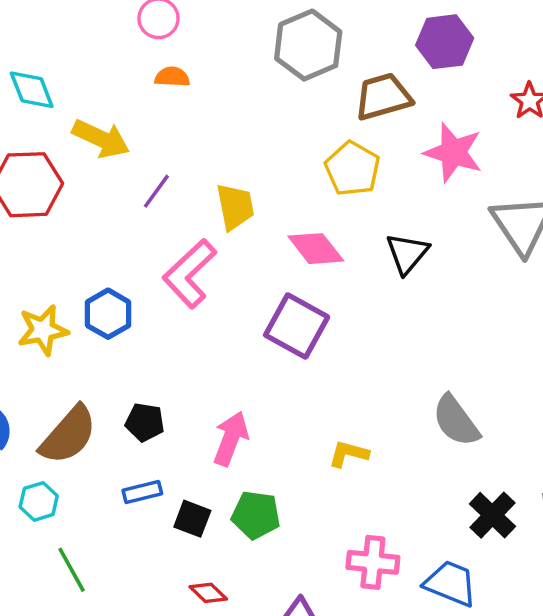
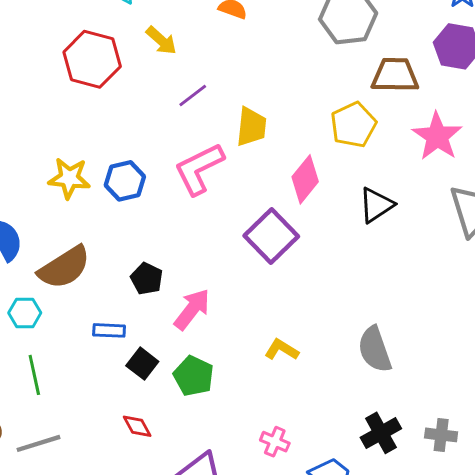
yellow arrow: (101, 139) -> (161, 40), size x0.7
pink diamond: (316, 249) -> (305, 179), turned 60
black pentagon: (145, 422) -> (147, 279), moved
pink cross: (373, 562) -> (275, 442), size x0.7

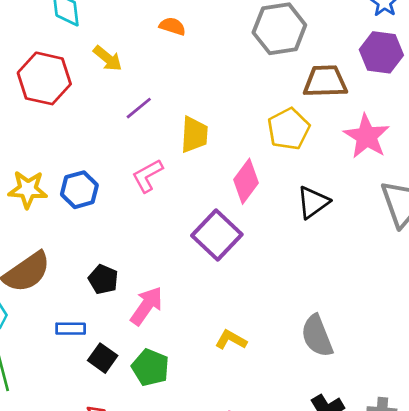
pink L-shape: (199, 169) -> (147, 176), size x0.7

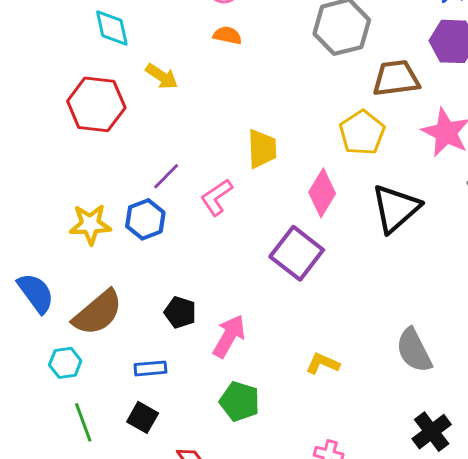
purple line: (139, 108) -> (166, 176), moved
black triangle: (313, 202) -> (396, 208), size x1.4
black square: (103, 358) -> (143, 417), moved

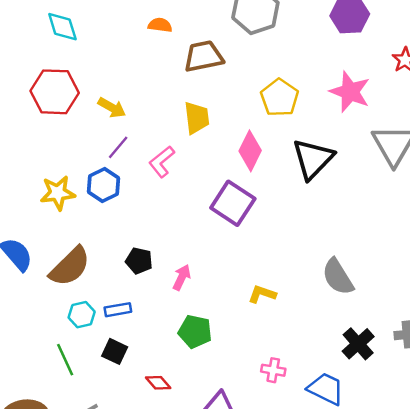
yellow arrow: (162, 76) -> (112, 108), moved
brown trapezoid: (396, 78) -> (204, 56), moved
pink arrow: (229, 336) -> (182, 277), size x0.7
cyan hexagon: (65, 363) -> (82, 315), moved

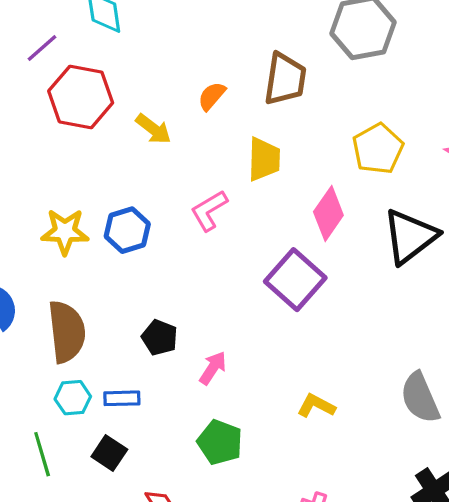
orange semicircle: (160, 25) -> (212, 96), moved, turned -65
brown trapezoid: (204, 56) -> (285, 79), turned 102
purple line: (118, 147) -> (42, 48), moved
brown semicircle: (70, 267) -> (67, 332), turned -60

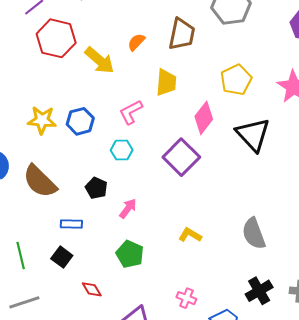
yellow arrow: (153, 129) -> (100, 60), size x1.4
black triangle: (410, 236) -> (253, 135), turned -39
brown semicircle: (67, 332) -> (40, 181), turned 138
cyan hexagon: (73, 398) -> (122, 150), moved

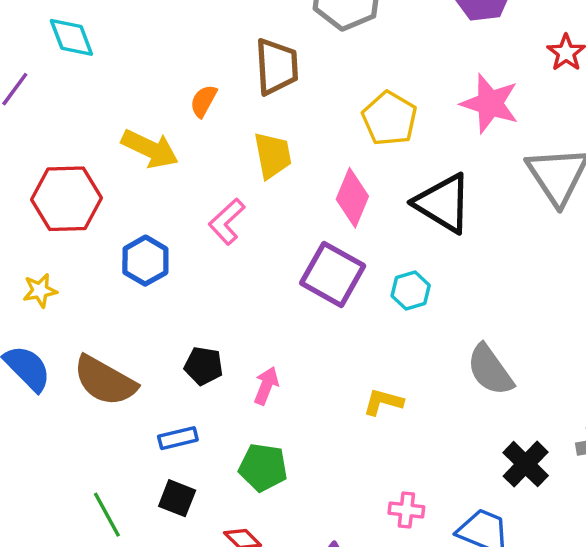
red hexagon: (56, 38) -> (67, 199), moved
yellow star: (42, 120) -> (40, 291), moved, size x0.7
cyan hexagon: (122, 150) -> (411, 291), moved
green pentagon: (130, 254) -> (263, 467), moved

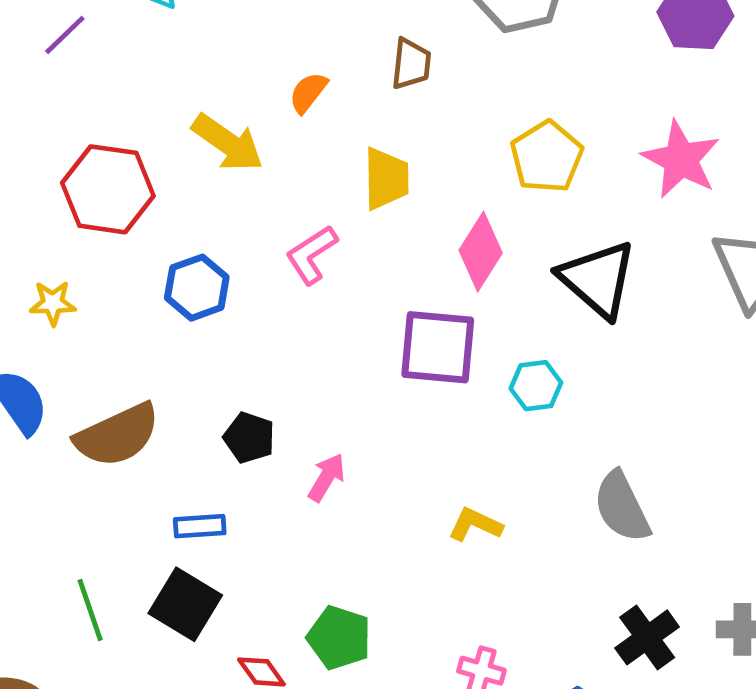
brown trapezoid: (277, 67) -> (411, 64), size x0.7
purple square: (333, 274) -> (438, 347), turned -34
brown semicircle: (105, 381) -> (117, 435), turned -64
green pentagon: (263, 467) -> (339, 638), moved
black square: (177, 498) -> (185, 604), size x1.4

